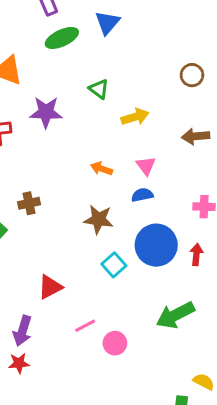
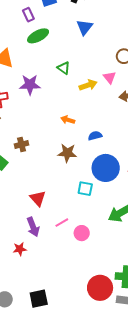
blue triangle: (107, 23) -> (85, 27), moved
pink triangle: (146, 166) -> (110, 77), moved
cyan square: (114, 265) -> (85, 189), moved, turned -35
red triangle: (50, 287) -> (38, 198), turned -42
purple arrow: (22, 331) -> (33, 227), moved, turned -36

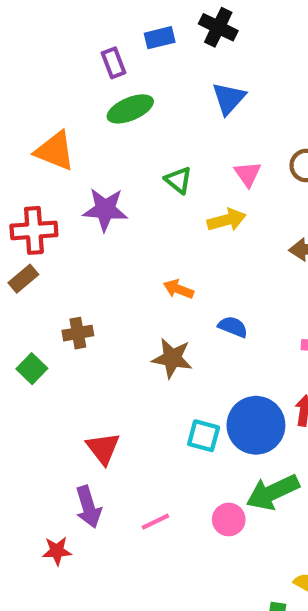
pink triangle: (110, 77) -> (248, 174), moved
blue semicircle: (95, 136) -> (233, 327), turned 32
blue circle: (106, 168) -> (256, 425), moved
pink line: (62, 223) -> (155, 522), moved
pink circle: (82, 233) -> (229, 519), moved

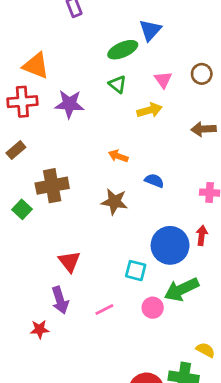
green ellipse: (130, 109) -> (123, 50), moved
red cross: (34, 230) -> (22, 102), moved
brown cross: (78, 333) -> (52, 186), size x1.6
cyan square: (204, 436) -> (136, 271), moved

